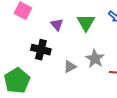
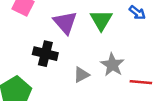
purple triangle: (57, 25) -> (65, 23), size x1.5

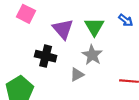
gray star: (112, 65) -> (92, 55), moved

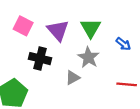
pink square: (26, 14) -> (23, 26), moved
blue arrow: (126, 20) -> (123, 44), moved

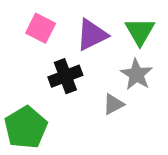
purple triangle: (58, 30) -> (92, 35), turned 45
black cross: (40, 59) -> (65, 76), turned -35

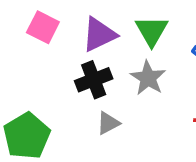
black cross: (65, 76) -> (94, 80), moved
gray triangle: (113, 104) -> (108, 123), moved

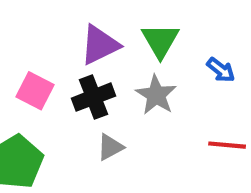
pink square: (43, 27) -> (35, 91), moved

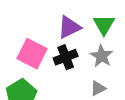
pink square: (35, 91) -> (32, 54), size x1.4
gray triangle: (110, 147) -> (98, 88), moved

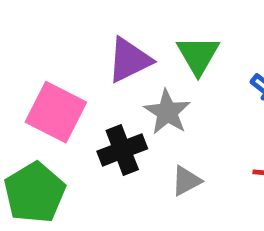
gray star: (102, 56) -> (167, 112), moved
black cross: (66, 57) -> (122, 150), moved

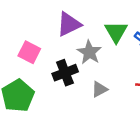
green triangle: (198, 55) -> (116, 32), moved
pink square: (56, 112) -> (29, 52), size x0.7

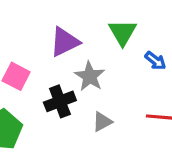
green triangle: (116, 32) -> (123, 33), moved

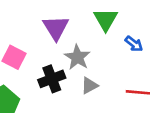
purple triangle: (65, 42) -> (56, 28), turned -36
gray triangle: (102, 122) -> (89, 86), moved

